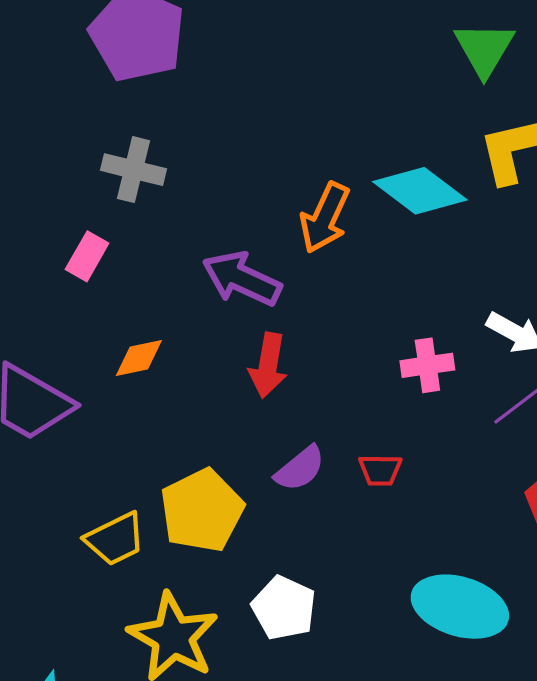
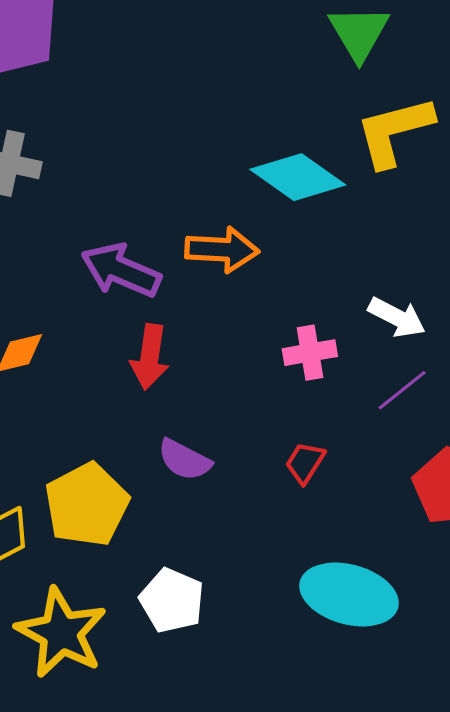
orange arrow: (325, 218) -> (222, 250), moved, turned -110
purple semicircle: (300, 469) -> (184, 460), turned 68
red trapezoid: (380, 470) -> (305, 463), moved, turned 123

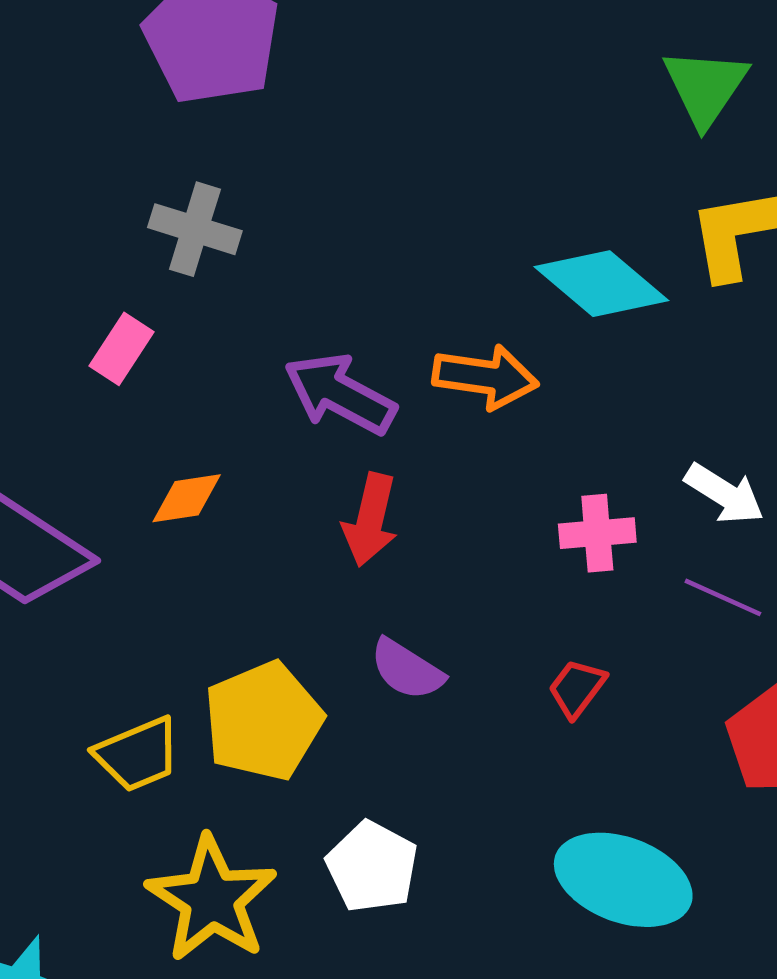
purple line: (402, 390) -> (723, 597), turned 58

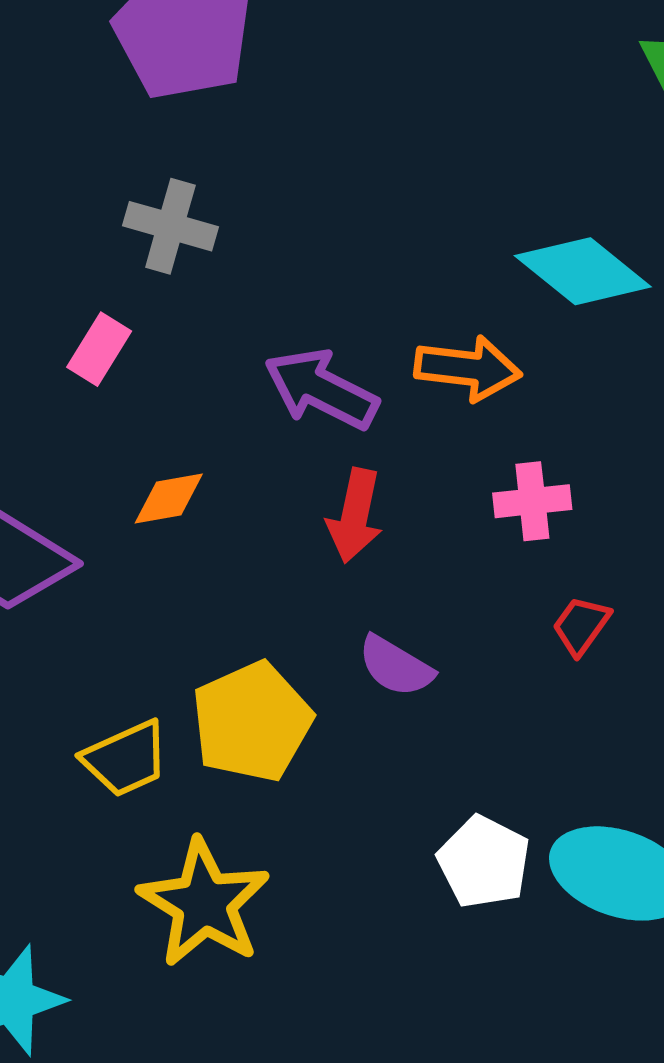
pink cross: (597, 533) -> (532, 501), moved
red trapezoid: (577, 688) -> (581, 626), moved
white pentagon: (372, 867) -> (484, 862), moved

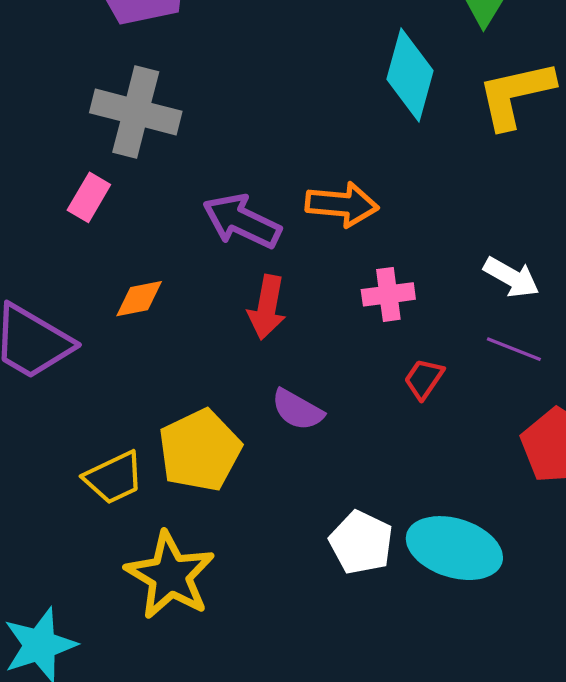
gray cross: (170, 226) -> (136, 112), size x1.4
cyan diamond: (583, 271) -> (410, 75), moved, turned 68

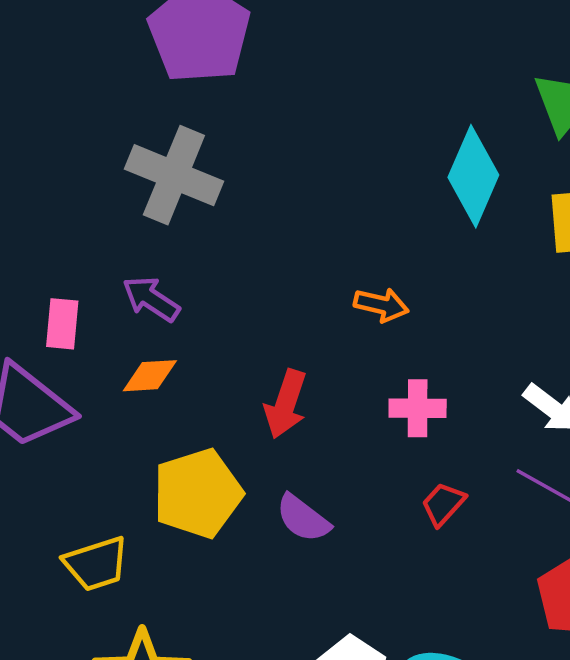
pink rectangle: (89, 197) -> (62, 324), moved, turned -33
orange arrow: (342, 204) -> (381, 305), size x0.7
purple arrow: (242, 221) -> (151, 299), moved, size x0.7
yellow pentagon: (200, 450) -> (198, 493), moved

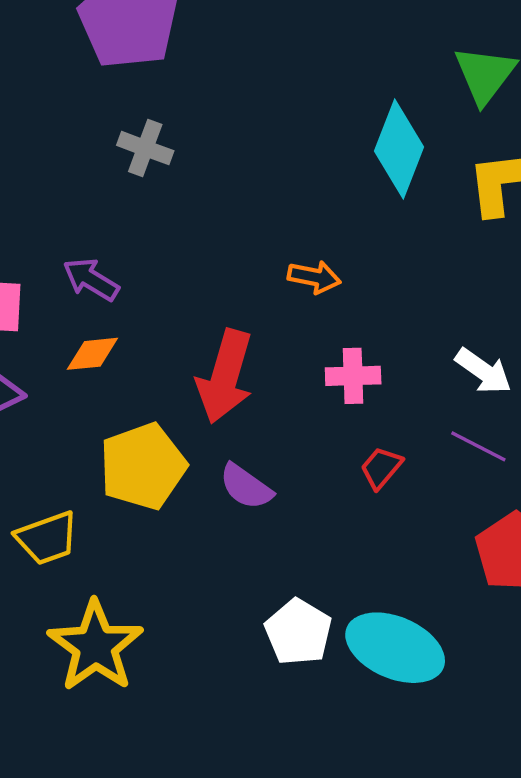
gray cross: (174, 175) -> (145, 148), moved, size x0.6
red arrow: (286, 404) -> (225, 376), size x1.4

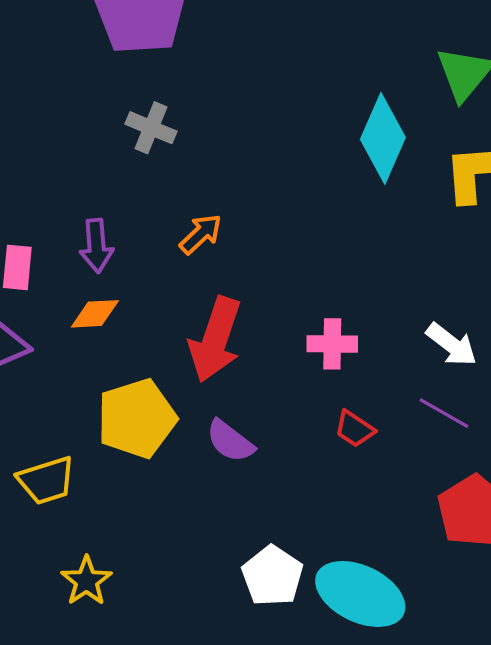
orange arrow: (314, 277) -> (201, 234), moved, turned -57
purple arrow: (91, 279) -> (96, 246), turned -128
red trapezoid: (381, 468) -> (354, 429), turned -99
yellow star: (95, 646) -> (86, 581), size x0.6

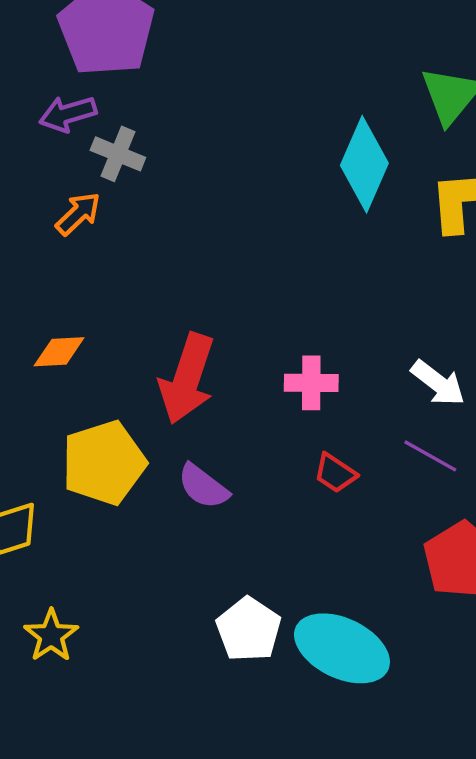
orange arrow: (201, 234) -> (78, 214), moved
purple arrow: (96, 246) -> (68, 114), moved, turned 78

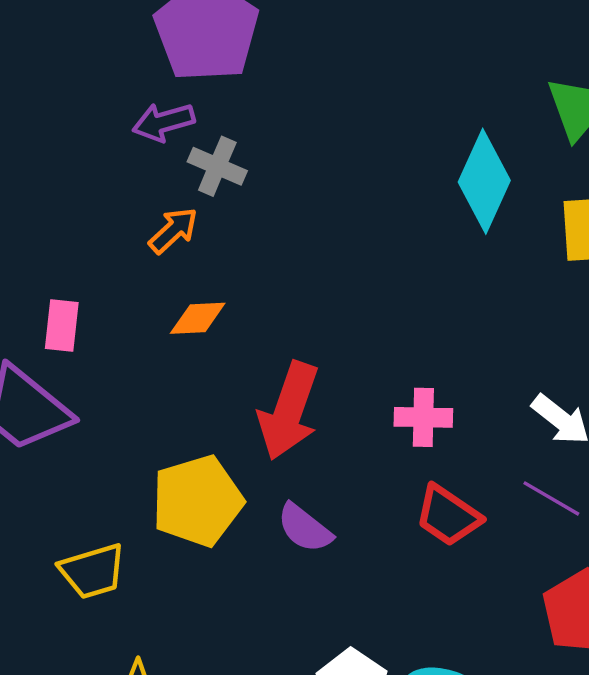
orange diamond: (59, 352) -> (198, 318), moved
red trapezoid: (335, 473) -> (448, 516), size x1.4

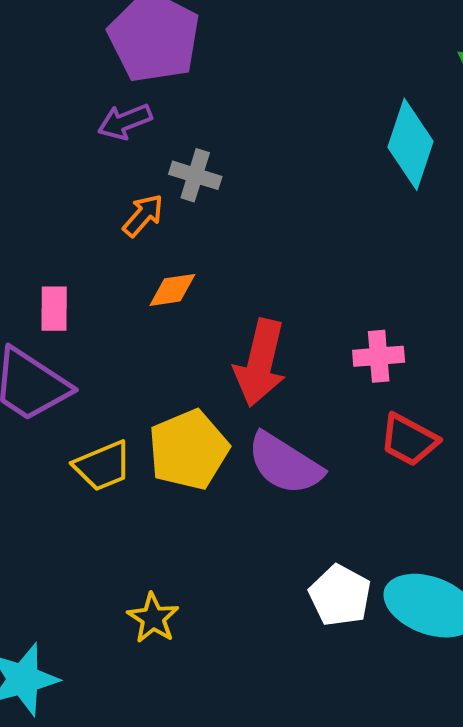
gray cross: (217, 166) -> (195, 175), moved
purple semicircle: (305, 528) -> (285, 464), size x1.5
yellow trapezoid: (93, 571) -> (103, 466), moved

